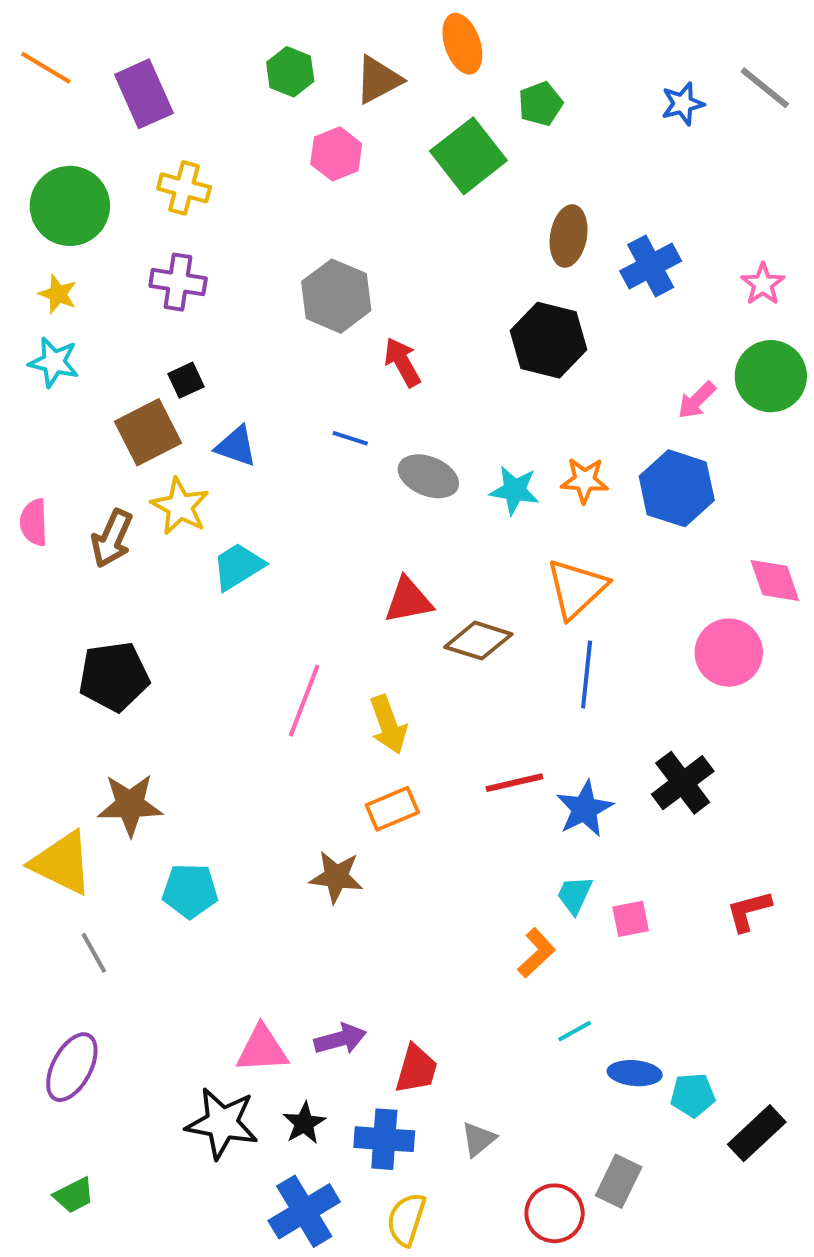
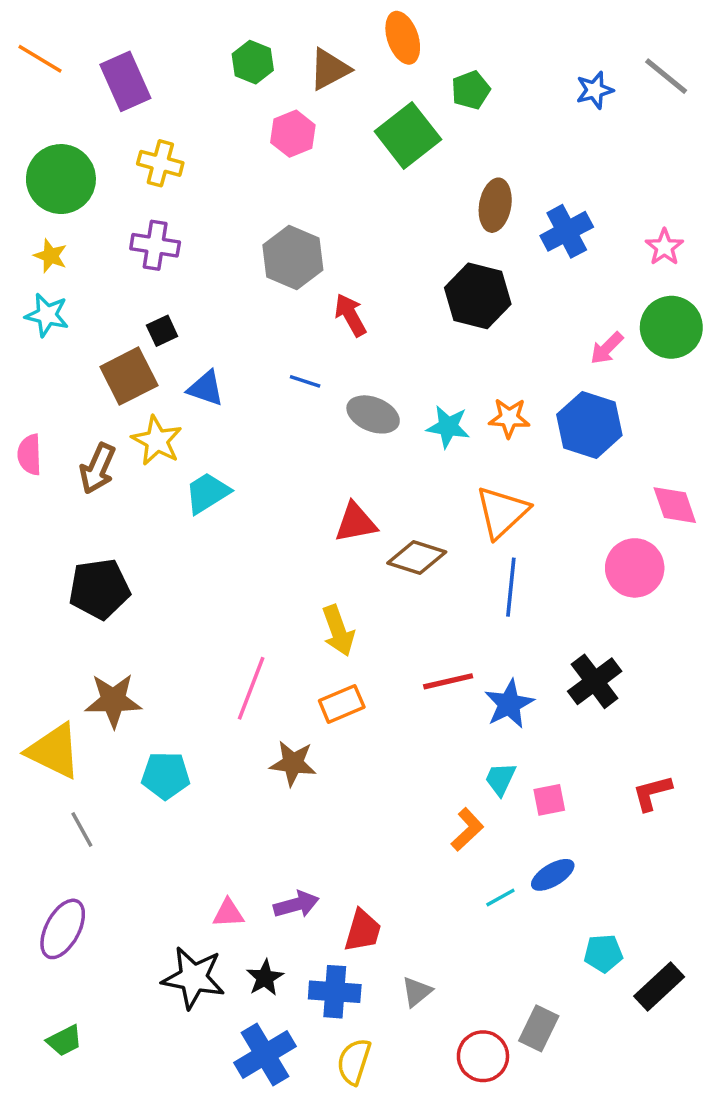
pink line: (304, 701) -> (251, 688), moved
pink triangle: (262, 1049) -> (228, 913), size x0.7
blue ellipse: (635, 1073) -> (553, 875), moved, turned -36

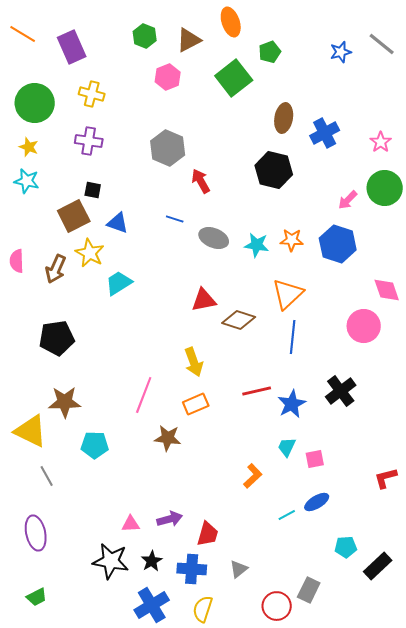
black square: (162, 331) -> (93, 190), turned 36
red L-shape: (652, 793) -> (386, 478), moved
orange L-shape: (467, 830) -> (253, 476), moved
purple ellipse: (63, 929) -> (36, 533), turned -40

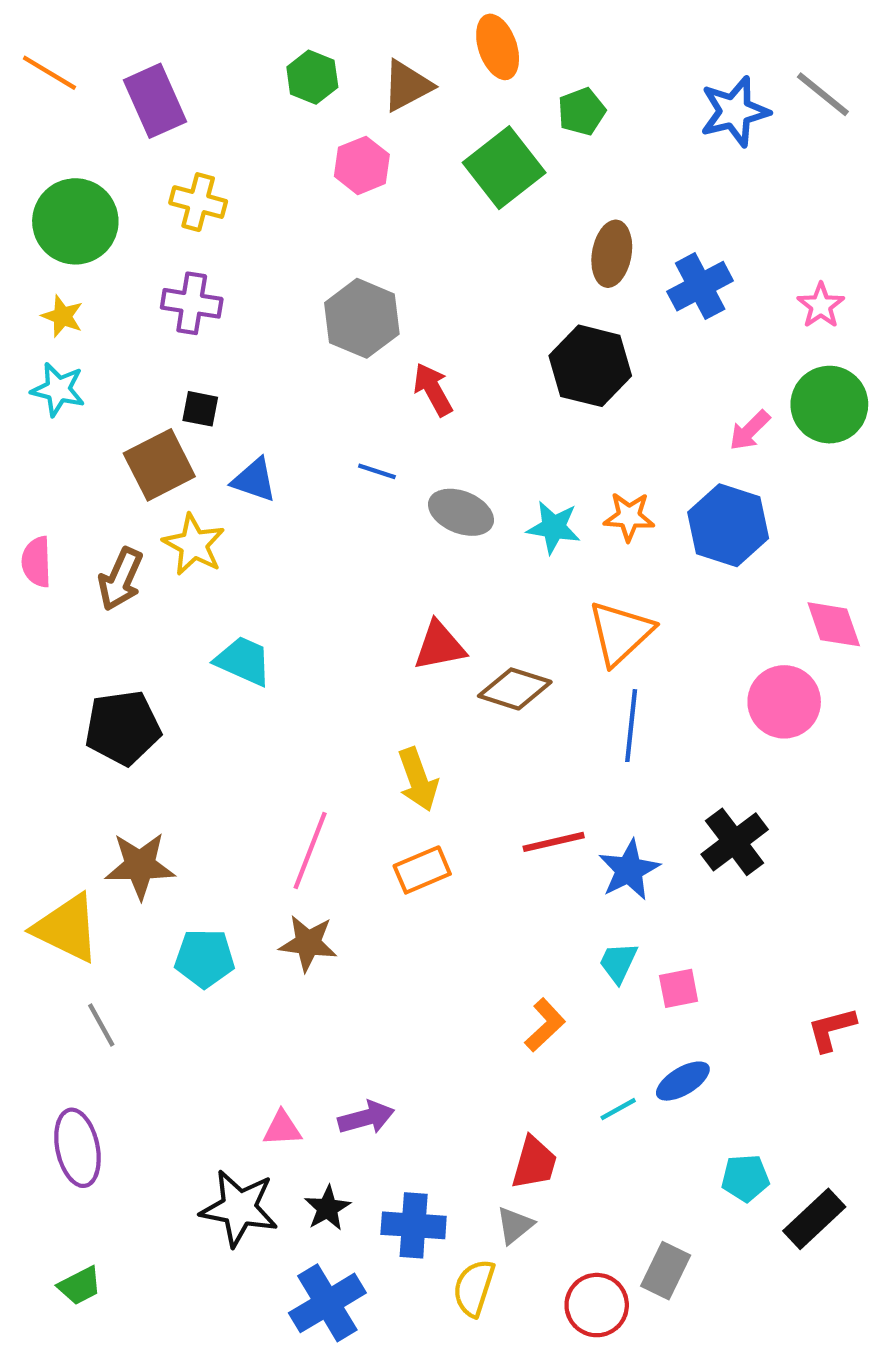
blue star: (341, 52) -> (735, 112), size x1.5
cyan trapezoid: (119, 283) -> (243, 661), moved, turned 56
brown star: (168, 438) -> (308, 943), moved
red trapezoid: (208, 534) -> (534, 1163), moved
yellow semicircle: (203, 609) -> (474, 1288), moved

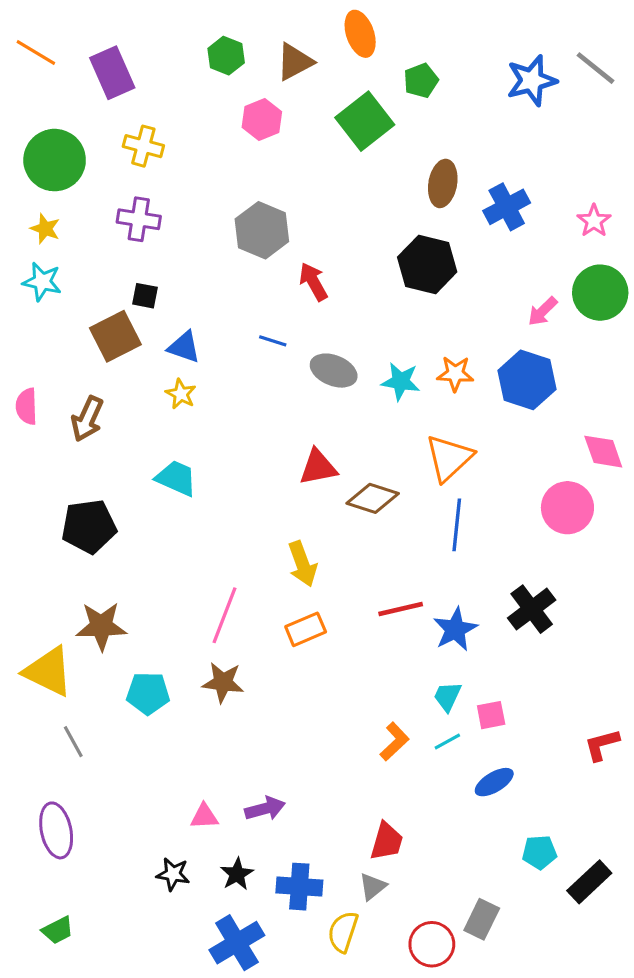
yellow star: (194, 545) -> (181, 394), moved, size x0.7
cyan line: (618, 1109) -> (447, 742), moved
black star: (239, 1208) -> (173, 874), size x0.6

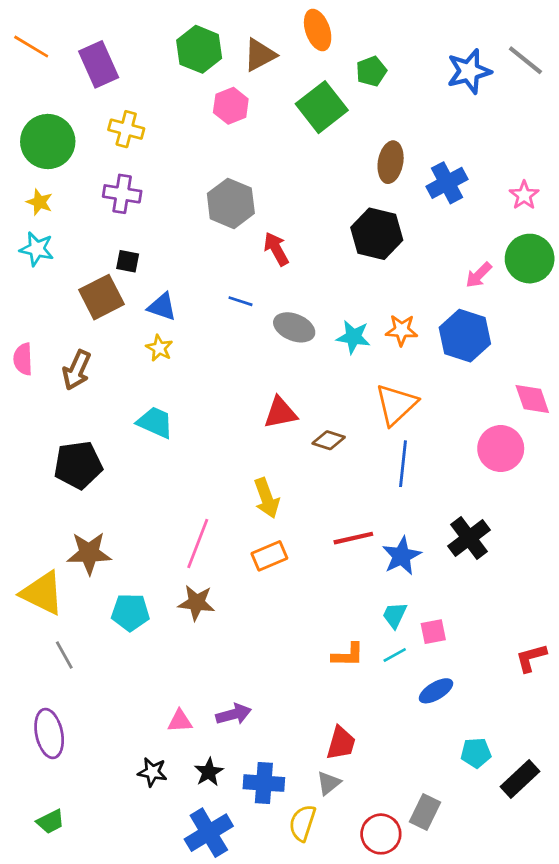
green hexagon: (226, 56) -> (199, 49), size x1.4
brown diamond: (373, 498) -> (329, 440), size x0.7
orange L-shape: (394, 742) -> (348, 655), turned 44

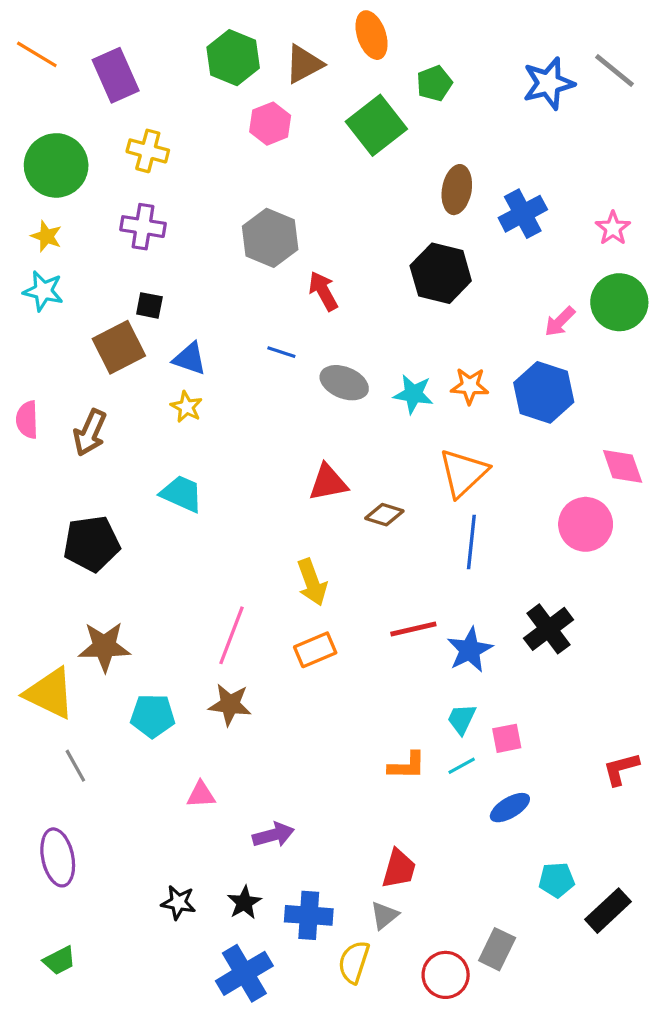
pink triangle: (180, 721) -> (201, 795), moved

